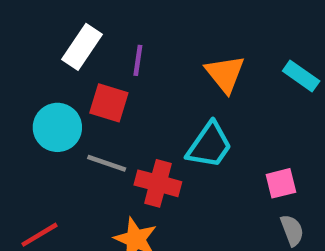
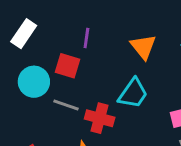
white rectangle: (82, 47) -> (24, 34), moved

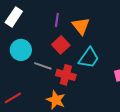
orange triangle: (143, 47) -> (81, 26), moved
red square: (67, 66) -> (61, 45), moved, turned 30

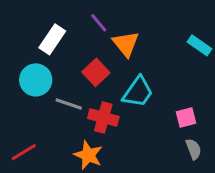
white rectangle: (14, 17) -> (52, 39), moved
purple line: (57, 20) -> (99, 23), moved, turned -48

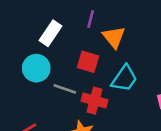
purple line: (99, 23) -> (91, 19), turned 54
red square: (96, 72) -> (88, 62), turned -30

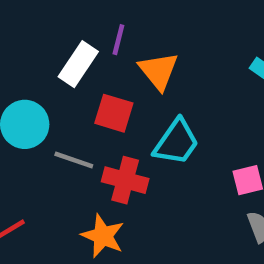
white rectangle: (50, 33) -> (78, 64), moved

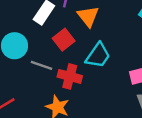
red square: (114, 113) -> (64, 40), turned 35

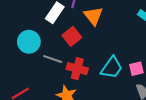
cyan trapezoid: (98, 56) -> (112, 68), moved

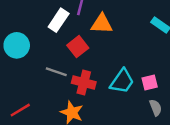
orange triangle: (93, 16) -> (102, 24), turned -48
cyan circle: (29, 42) -> (17, 45), moved

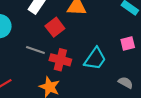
pink square: (150, 82) -> (128, 44), moved
gray semicircle: (156, 108) -> (126, 83), turned -40

